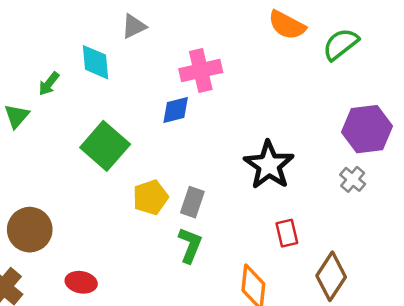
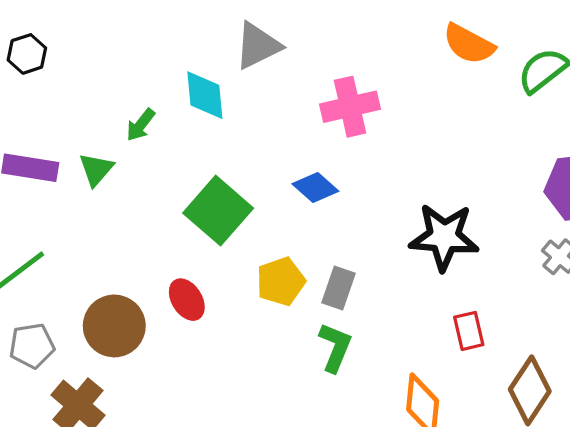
gray triangle: (134, 26) -> (258, 46), size x1.4
blue diamond: (176, 110) -> (315, 187), moved, turned 56
black star: (269, 165) -> (444, 237), turned -30
red ellipse: (81, 282) -> (187, 300), moved, turned 48

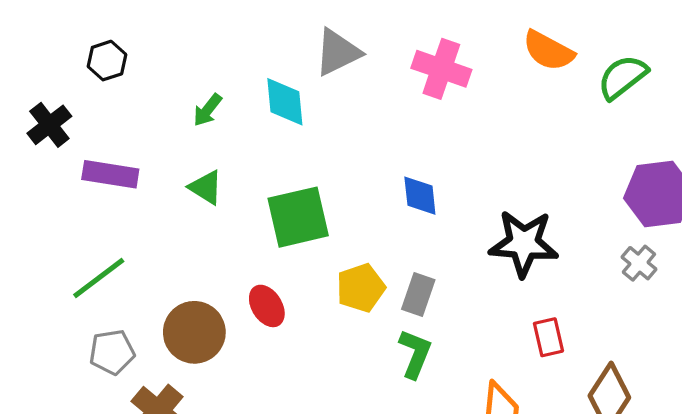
pink cross: (350, 107) -> (441, 69), moved, turned 32
green arrow: (141, 125) -> (208, 110), moved
green triangle: (96, 169) -> (206, 187), moved, turned -39
blue diamond: (315, 187) -> (420, 196), moved, turned 42
green square: (218, 211) -> (298, 217), turned 36

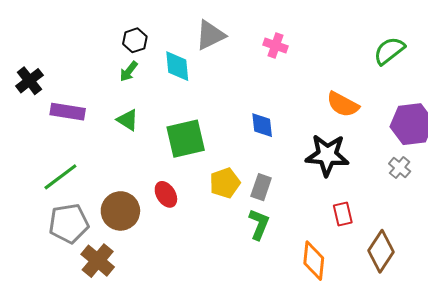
orange semicircle: (548, 51) -> (343, 104), moved
black hexagon: (107, 61) -> (135, 40), moved
pink cross: (441, 69) -> (276, 46), size x0.7
gray pentagon: (112, 352) -> (69, 223), size x1.4

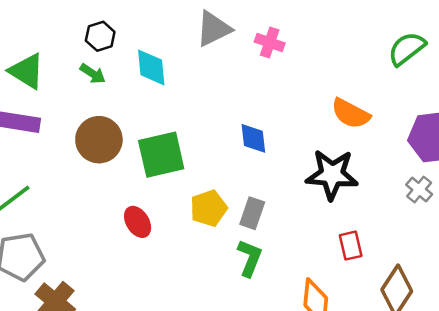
gray triangle: (210, 35) -> (214, 29), moved
green arrow: (129, 71) -> (93, 74), turned -95
green triangle: (128, 120) -> (27, 71), moved, size x1.4
brown circle: (120, 211) -> (99, 140), moved

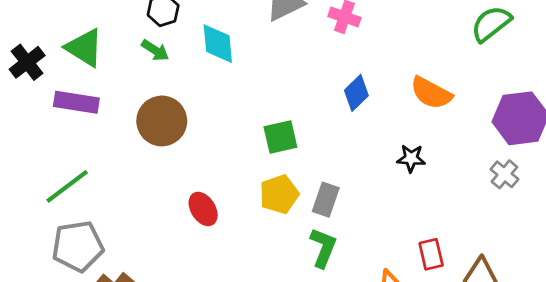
blue diamond: (253, 138) -> (356, 93), moved, turned 52
green square: (161, 155) -> (280, 137), moved, size x0.7
black star: (332, 175) -> (411, 158), size x0.5
red rectangle: (351, 246) -> (431, 254), moved

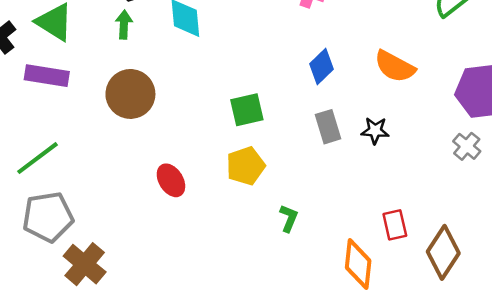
green arrow: (155, 50) -> (124, 25), turned -120
gray rectangle: (326, 200) -> (328, 127), moved, turned -36
green L-shape: (323, 248) -> (289, 218), size x0.7

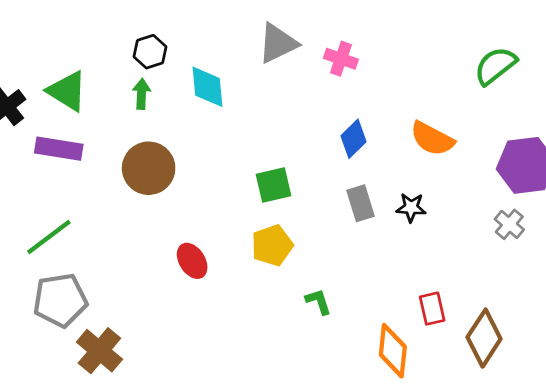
green L-shape: (289, 218) -> (318, 302), turned -40

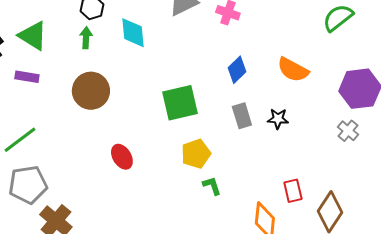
purple rectangle: (59, 149) -> (27, 77), size x0.7
green square: (274, 185) -> (180, 103), size x1.4
yellow pentagon: (272, 245) -> (196, 154), moved

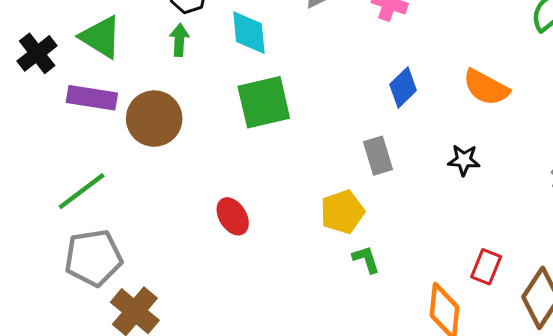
purple rectangle: (27, 77) -> (92, 98), size x1.4
brown circle: (91, 91) -> (154, 119), moved
green square: (180, 103) -> (264, 102), moved
gray rectangle: (242, 116) -> (378, 156), moved
red rectangle: (293, 191) -> (486, 267), turned 35

